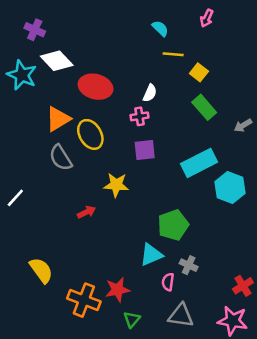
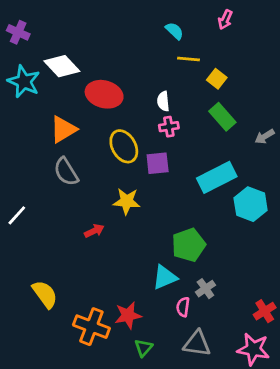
purple cross: (35, 30) -> (18, 32), moved
white semicircle: (150, 93) -> (163, 101), turned 150
pink cross: (139, 116) -> (169, 127), moved
yellow ellipse: (90, 134) -> (124, 146), moved
gray cross: (189, 265) -> (205, 289), turned 30

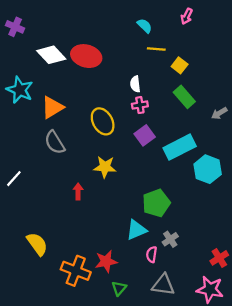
cyan star: (24, 82) -> (20, 90), moved
red ellipse: (104, 94) -> (86, 56), moved
purple square: (158, 163) -> (145, 135), moved, turned -30
red arrow: (94, 231) -> (78, 191), turned -63

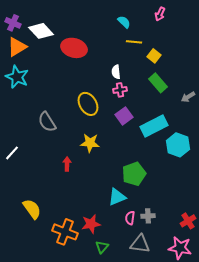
white diamond: (51, 55) -> (41, 31), moved
orange triangle: (52, 107) -> (17, 47), moved
gray cross: (170, 239) -> (148, 216), moved, turned 32

